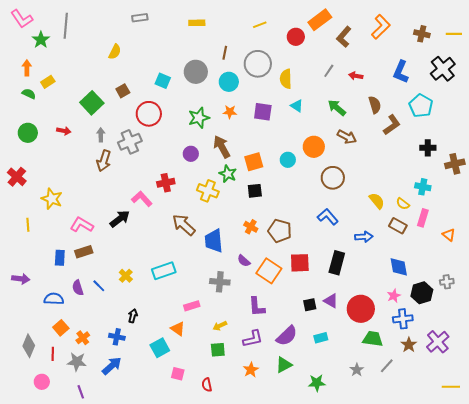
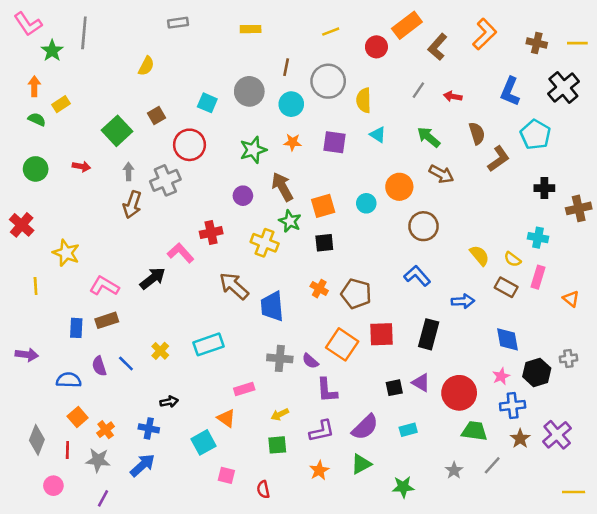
purple semicircle: (244, 261) -> (310, 361), moved
black arrow: (133, 316) -> (169, 402), turned 64
purple line: (81, 392) -> (103, 498), turned 48

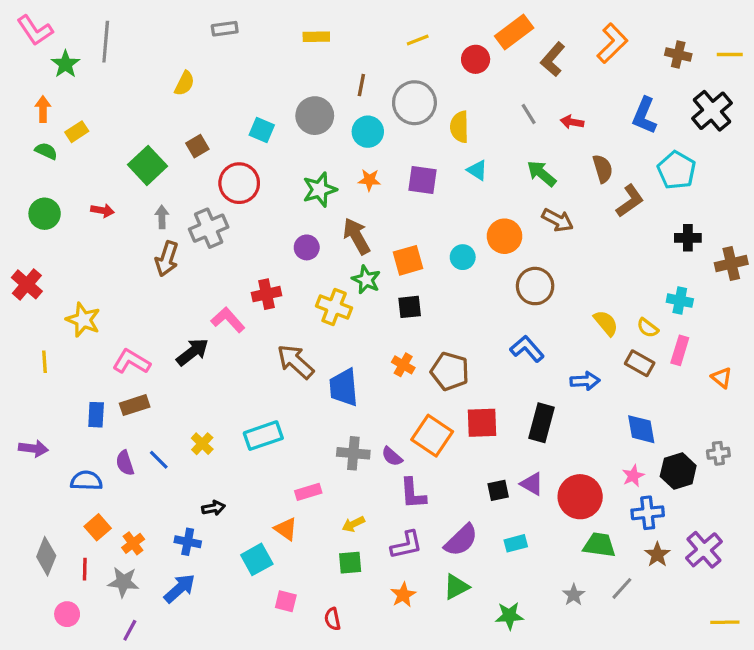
gray line: (418, 90) -> (529, 114), turned -66

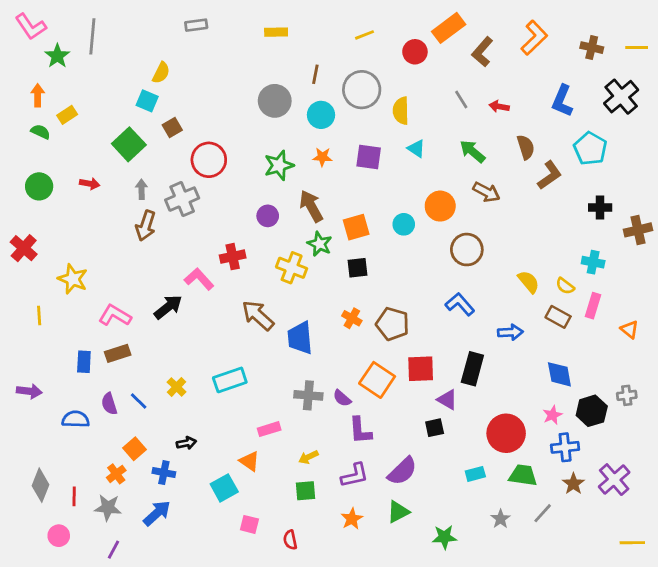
cyan square: (262, 130) -> (147, 101), moved
purple triangle: (532, 484) -> (447, 400), moved
orange square: (98, 527) -> (134, 449), moved
cyan rectangle: (516, 543) -> (475, 474), moved

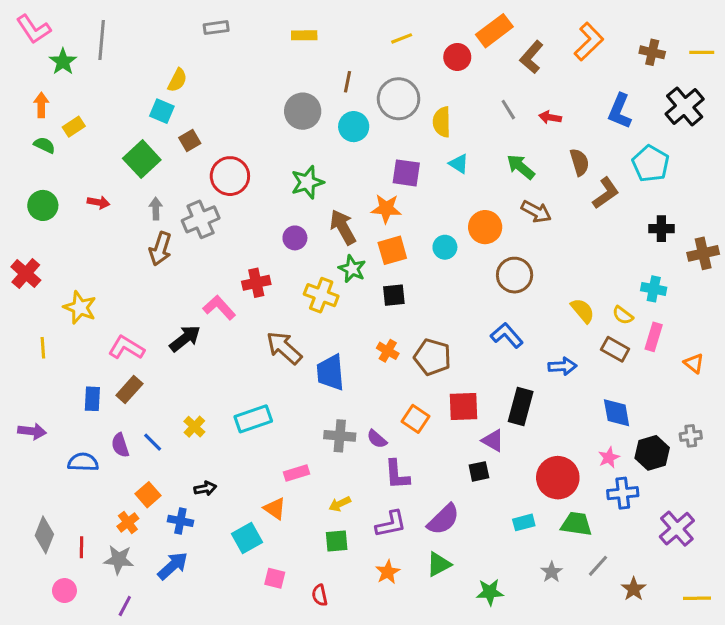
orange star: (322, 157) -> (386, 209), moved, size x1.4
brown rectangle: (118, 353) -> (129, 389), turned -30
orange square: (377, 380) -> (416, 419), size x0.7
brown star: (573, 484) -> (634, 589), moved

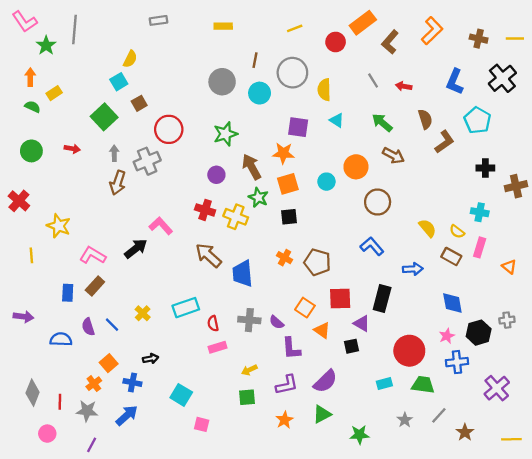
cyan square: (162, 111) -> (119, 82), turned 36
red cross: (256, 283) -> (205, 210), moved, turned 30
orange triangle: (275, 509) -> (322, 330), moved
cyan square: (247, 538) -> (181, 395), turned -30
red semicircle: (320, 595) -> (213, 323), moved

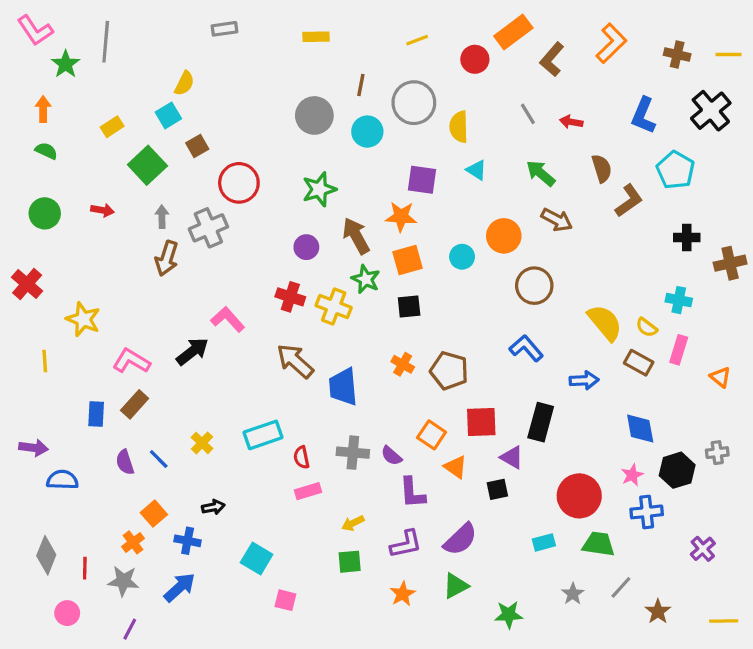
yellow rectangle: (54, 93) -> (112, 127), moved
yellow semicircle: (427, 228) -> (605, 323), size x1.4
blue semicircle: (61, 339) -> (62, 480), moved
purple cross: (497, 388) -> (703, 549), size x0.7

